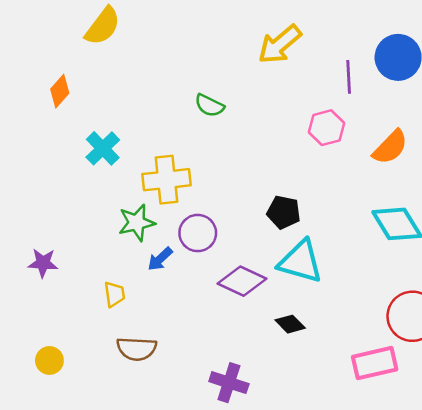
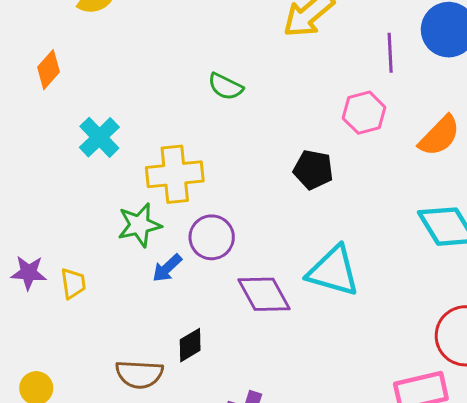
black pentagon: (284, 212) -> (313, 170), moved
purple diamond: (242, 281) -> (264, 294), turned 36
yellow trapezoid: (114, 294) -> (73, 283), moved
black diamond: (290, 324) -> (190, 345), moved, turned -76

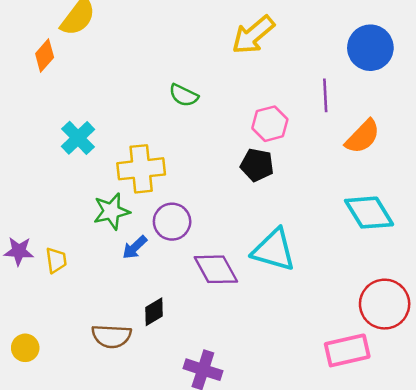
purple line: (390, 53) -> (325, 95), moved
orange diamond: (49, 70) -> (45, 55), moved
pink hexagon: (364, 113) -> (270, 124), moved

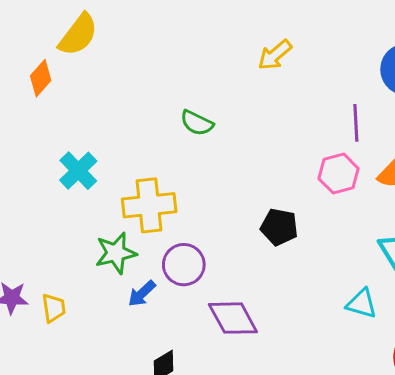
yellow arrow: (253, 35) -> (275, 55), size x0.7
pink hexagon: (270, 124) -> (339, 174), moved
black pentagon: (257, 165) -> (279, 227), moved
cyan triangle: (274, 250) -> (362, 304), moved, size x0.6

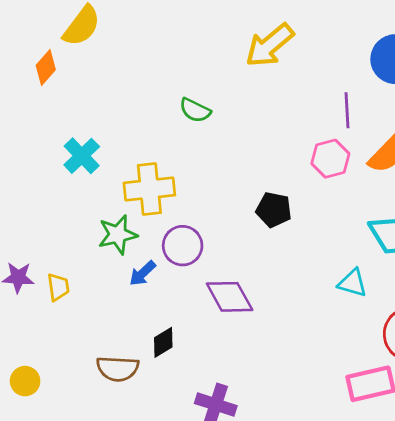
yellow arrow: (275, 55) -> (270, 45), size x1.5

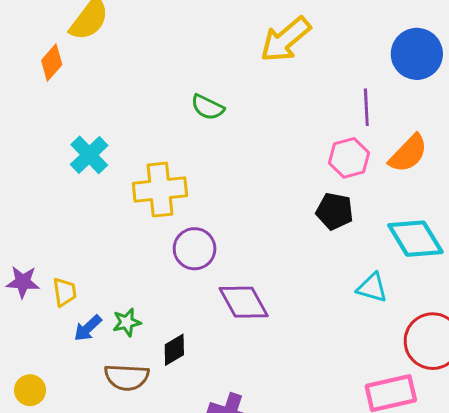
black pentagon: (274, 210) -> (335, 211), moved
green star: (118, 235) -> (127, 322), moved, size x0.7
blue arrow: (142, 273) -> (88, 328), moved

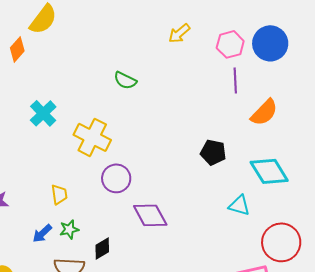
yellow arrow: (285, 39) -> (179, 33), size x0.6
pink hexagon: (349, 158) -> (230, 44), moved
yellow cross: (160, 190) -> (92, 137), turned 33
yellow trapezoid: (65, 292) -> (59, 194), moved

